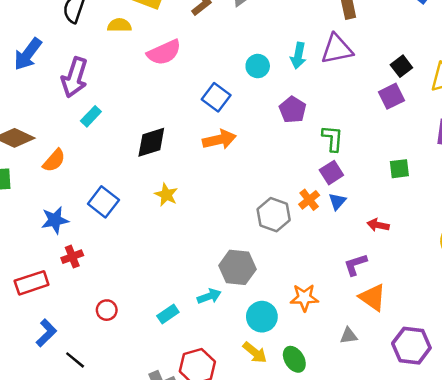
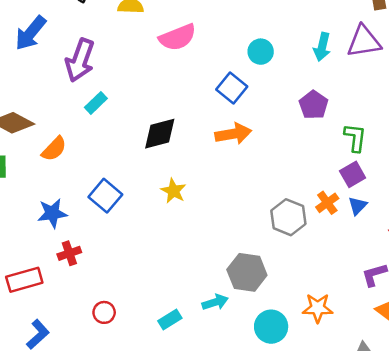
cyan circle: (258, 66) -> (261, 52), moved

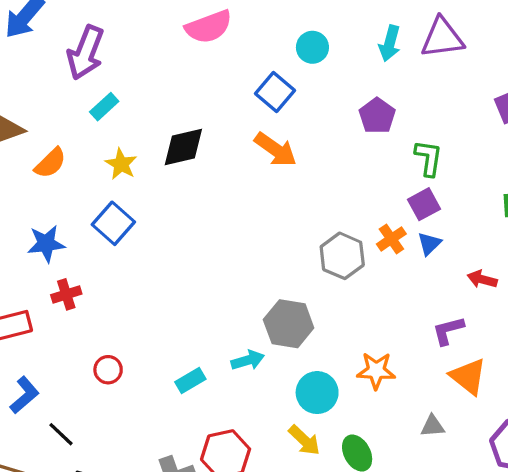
orange arrow: (233, 134) -> (276, 150), turned 44
yellow star: (173, 191) -> (121, 164), moved

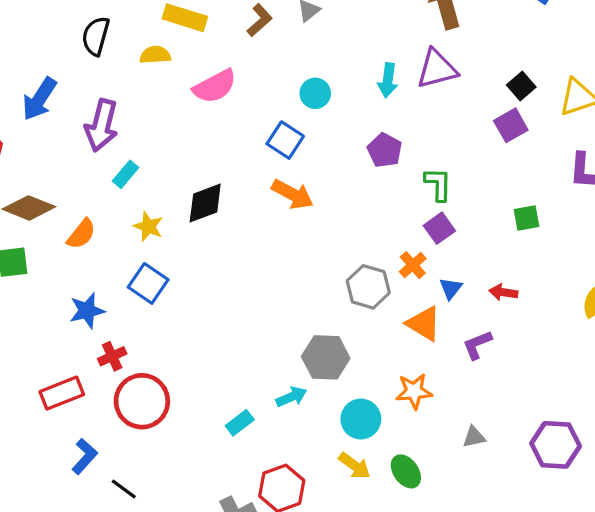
blue triangle: (429, 244) -> (451, 288), moved
red circle: (108, 370) -> (142, 401), moved, size x2.0
orange triangle: (468, 376) -> (424, 324), moved

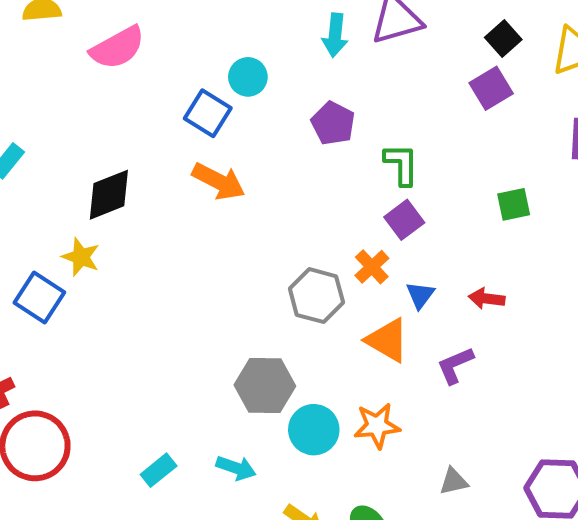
cyan circle: (315, 93) -> (248, 77), moved
yellow star: (148, 226) -> (81, 257), moved
cyan arrow: (291, 397) -> (236, 468), moved, turned 44
cyan circle: (361, 419) -> (314, 430), moved

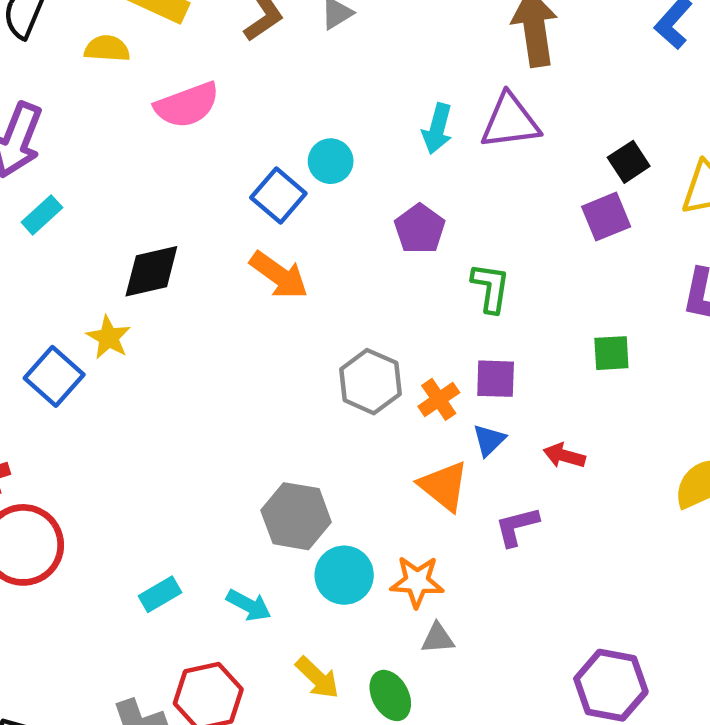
purple square: (404, 220) -> (496, 379), moved, turned 30
gray hexagon: (316, 296) -> (370, 382), moved
gray triangle: (454, 481) -> (438, 638), moved

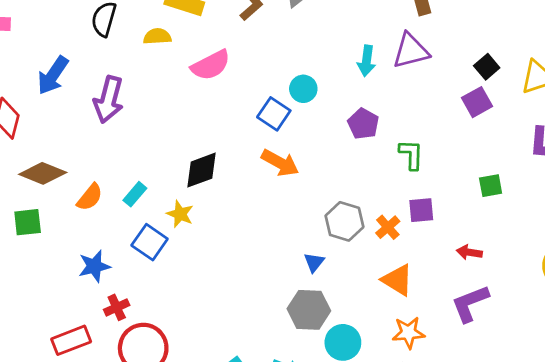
cyan rectangle: (42, 215) -> (135, 194), moved
blue triangle: (489, 440) -> (314, 262), moved
purple L-shape: (517, 526) -> (470, 303), moved, size x1.4
orange star: (417, 582) -> (408, 333), moved

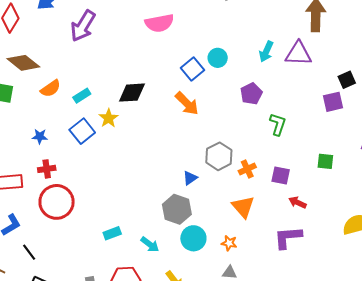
purple square: (421, 210) -> (281, 175), moved
blue star: (94, 266) -> (40, 136), size x0.7
orange star: (408, 333) -> (229, 243), moved, size x0.7

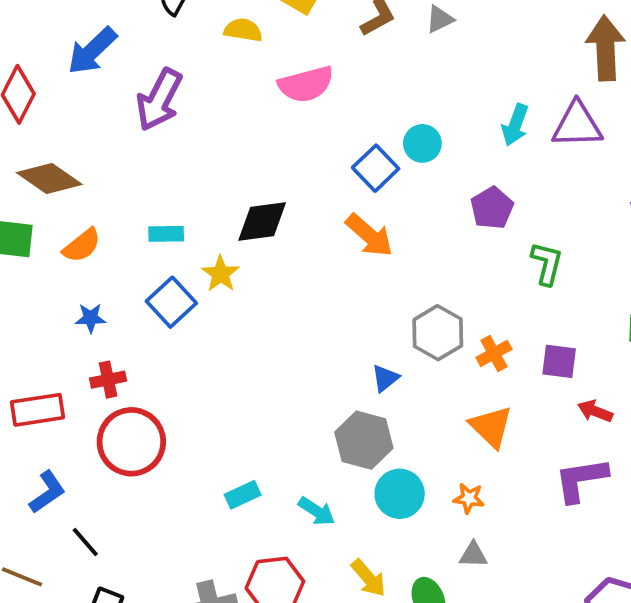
orange semicircle: (51, 89) -> (82, 245), moved
cyan rectangle: (82, 96) -> (166, 234), turned 36

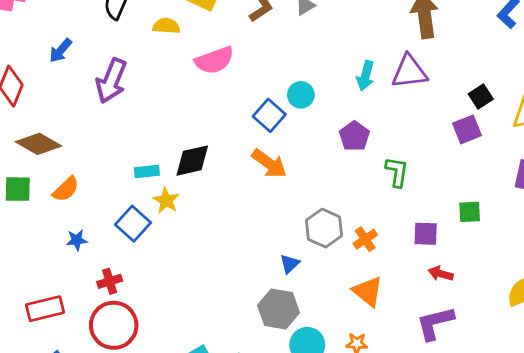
blue arrow: (92, 51) -> (61, 50), size x0.7
cyan rectangle: (166, 234) -> (147, 171), moved
purple square: (559, 361) -> (426, 234), moved
red cross: (108, 380) -> (110, 281), moved

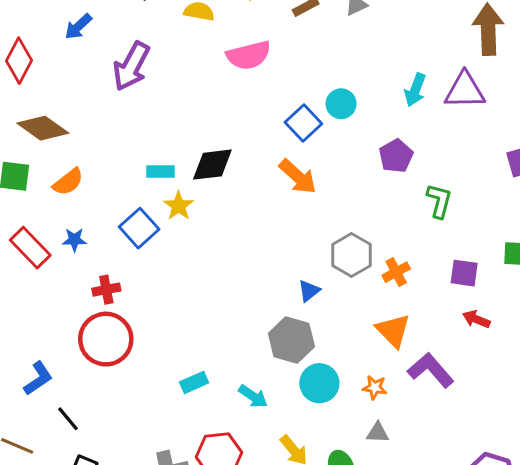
red rectangle: (45, 309) -> (30, 248), moved, turned 54
purple L-shape: (435, 323) -> (431, 370), moved, turned 57

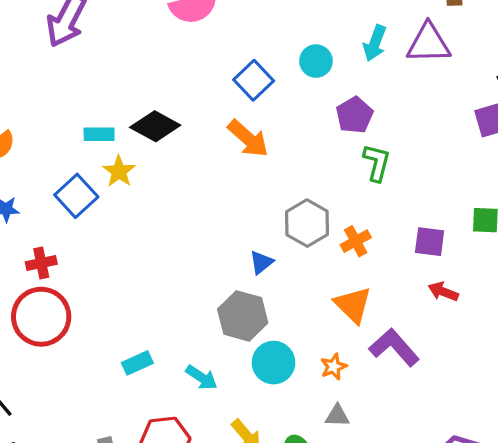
cyan circle: (341, 104) -> (316, 61), moved
black diamond: (212, 165) -> (155, 126), turned 36
green L-shape: (439, 201) -> (377, 163), moved
orange star: (375, 387) -> (334, 367), turned -30

